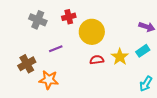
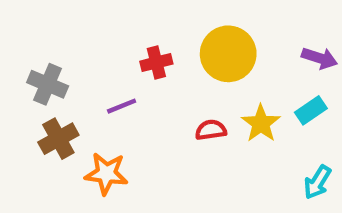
red cross: (69, 17) -> (156, 63), moved
gray cross: (38, 20) -> (48, 84), moved
yellow circle: (92, 32) -> (228, 54), moved

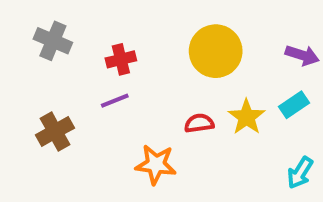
red cross: (156, 63) -> (121, 59), moved
gray cross: (48, 84) -> (53, 41), moved
orange star: (106, 173) -> (156, 164), moved

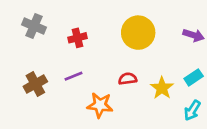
purple line: (115, 101) -> (74, 76), moved
cyan rectangle: (294, 105) -> (194, 77), moved
yellow star: (247, 117) -> (162, 88), moved

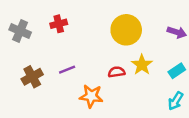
gray cross: (34, 26) -> (20, 31), moved
red cross: (78, 38) -> (59, 24), moved
yellow star: (162, 88) -> (142, 65), moved

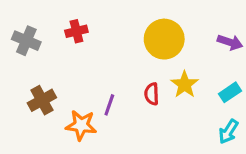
purple line: (67, 70) -> (109, 105), moved, turned -49
red semicircle: (117, 72) -> (152, 94), turned -84
orange star: (91, 96) -> (81, 125), moved

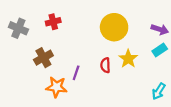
cyan rectangle: (230, 92) -> (160, 50), moved
brown cross: (42, 100) -> (43, 58), moved

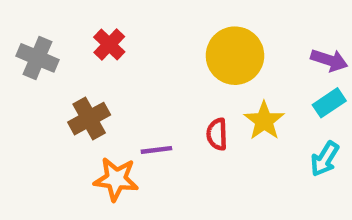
red cross: (53, 22) -> (109, 44), turned -32
purple line: (76, 73) -> (156, 150), turned 64
cyan arrow: (159, 91) -> (325, 159), moved

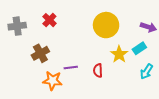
gray cross: (37, 58) -> (17, 26), turned -30
cyan rectangle: (329, 103) -> (139, 48), moved
red semicircle: (217, 134) -> (98, 70), moved

